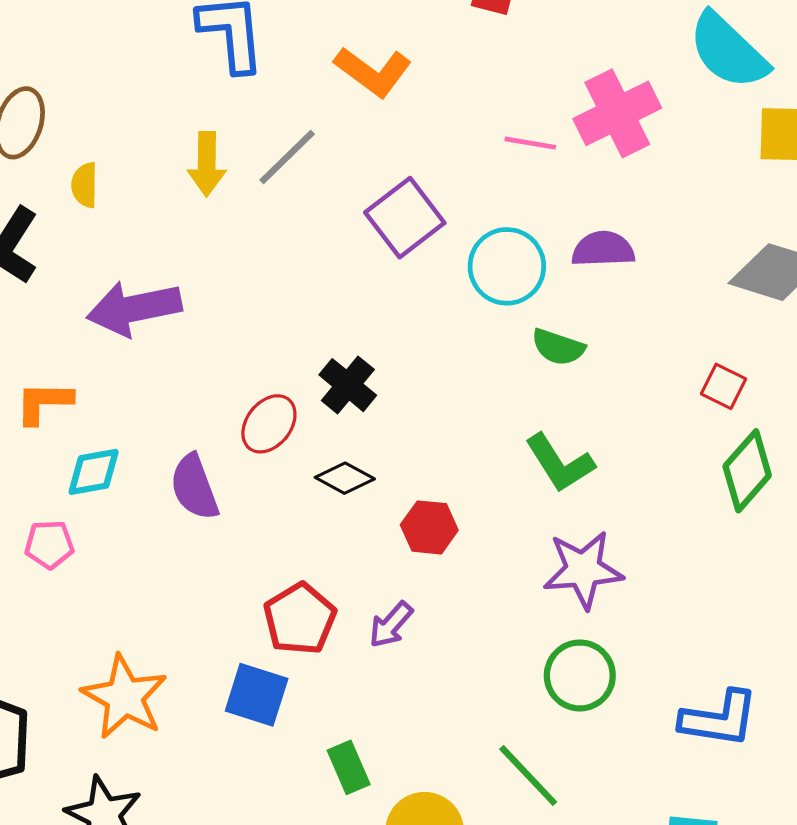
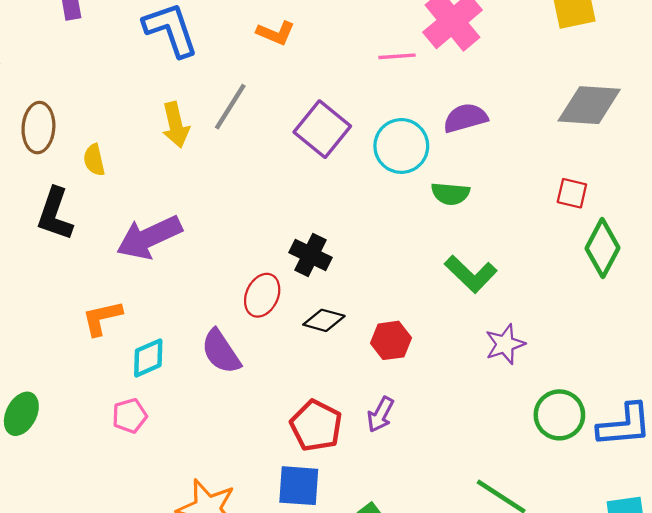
orange L-shape: (373, 72) -> (276, 33), size x0.7
purple star: (583, 570) -> (505, 344), size x0.7
green circle: (580, 675) -> (559, 415), moved

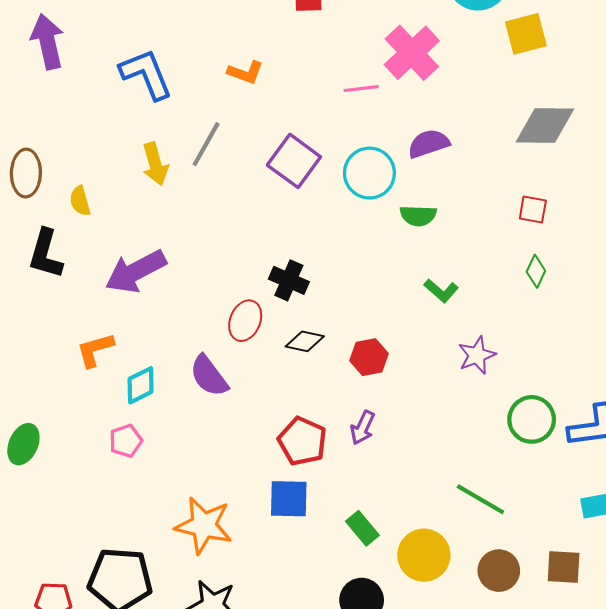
green diamond: (603, 248) -> (536, 271), moved, size x0.6
green L-shape: (471, 274) -> (441, 291), size x0.7

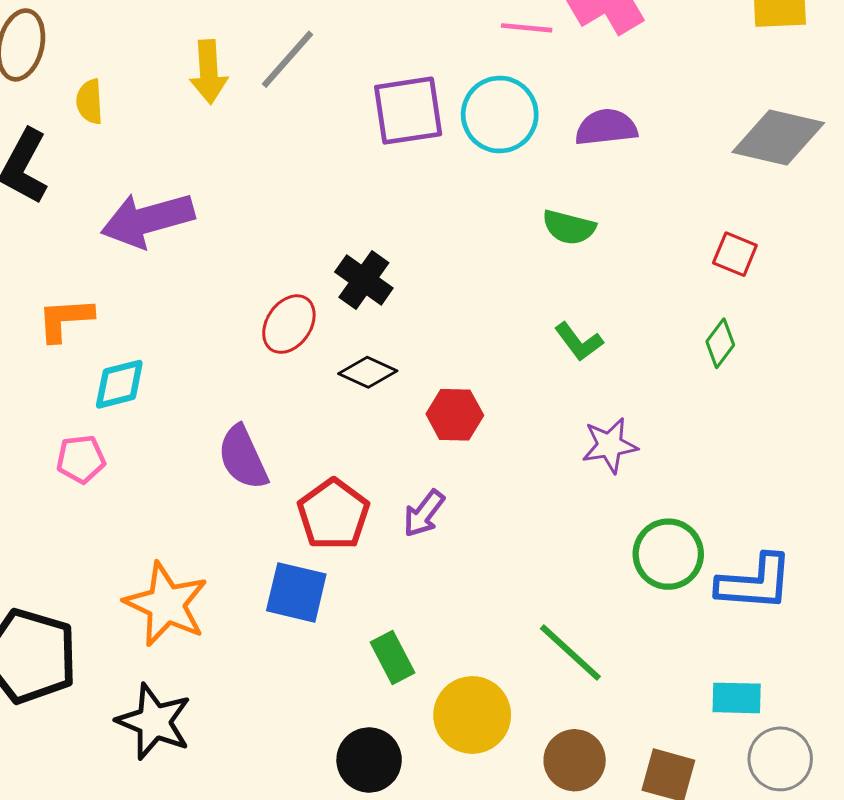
purple square: (294, 161) -> (408, 111), turned 33
cyan circle: (369, 173) -> (500, 115), moved
purple semicircle: (209, 376) -> (243, 458), moved

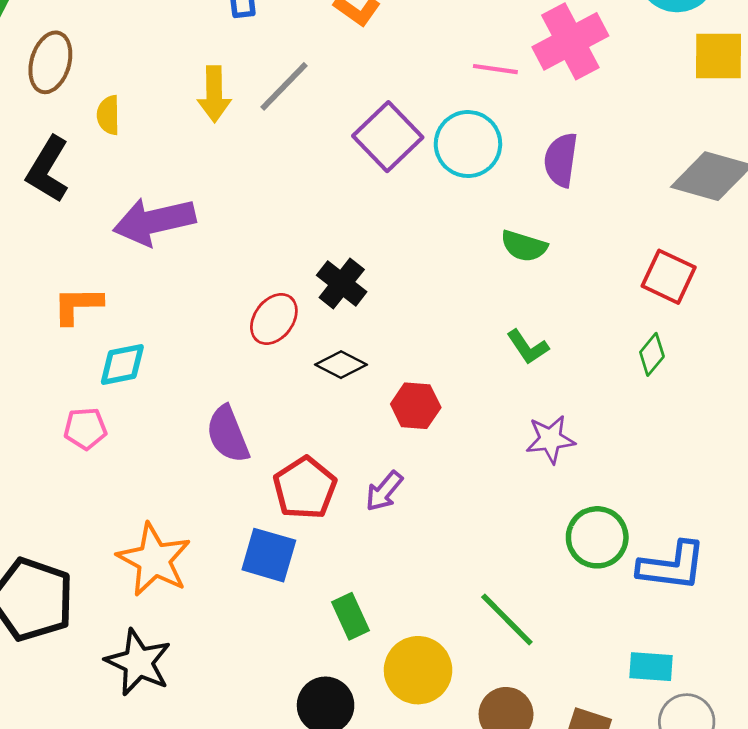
purple square: (408, 111) -> (388, 137), turned -38
purple semicircle: (606, 127) -> (561, 160), turned -78
red square: (735, 254) -> (669, 277), size x1.4

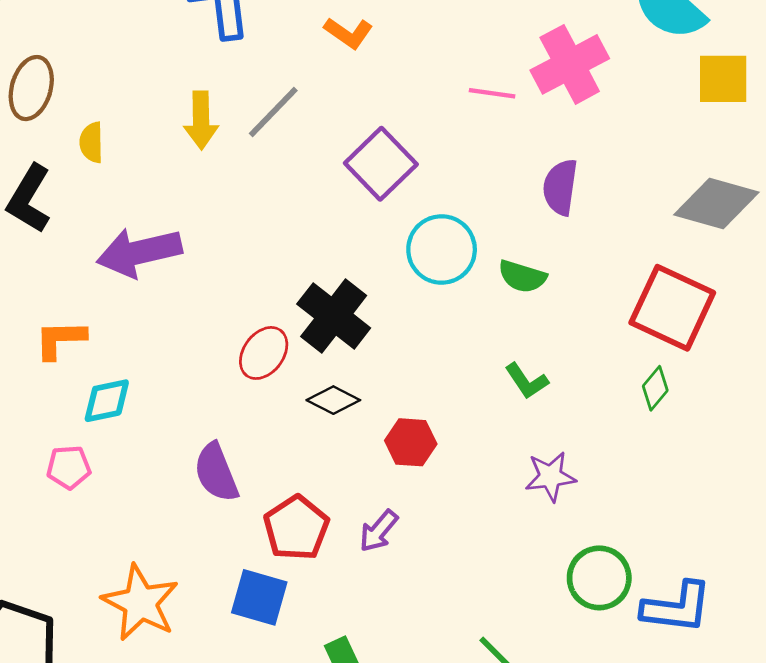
cyan circle: (468, 144) -> (442, 249), moved
red square: (669, 277) -> (672, 308), size x1.5
black cross: (342, 284) -> (334, 316), size x1.4

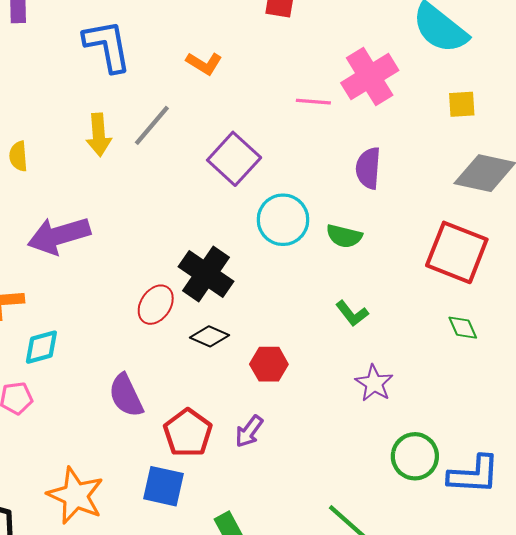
yellow square: (723, 79) -> (462, 104), moved, size x0.7
green diamond: (655, 388) -> (463, 328), moved, turned -60
purple star: (550, 477) -> (374, 383), turned -30

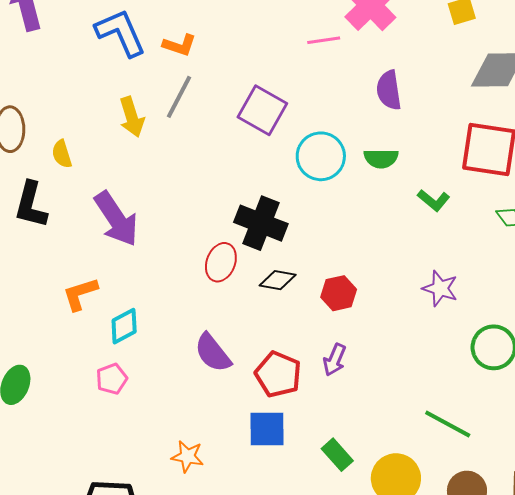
orange L-shape: (204, 63) -> (179, 45), moved
purple arrow: (59, 236) -> (116, 219), turned -94
green L-shape: (352, 313) -> (434, 200), moved
orange star: (76, 496) -> (187, 456), size x0.6

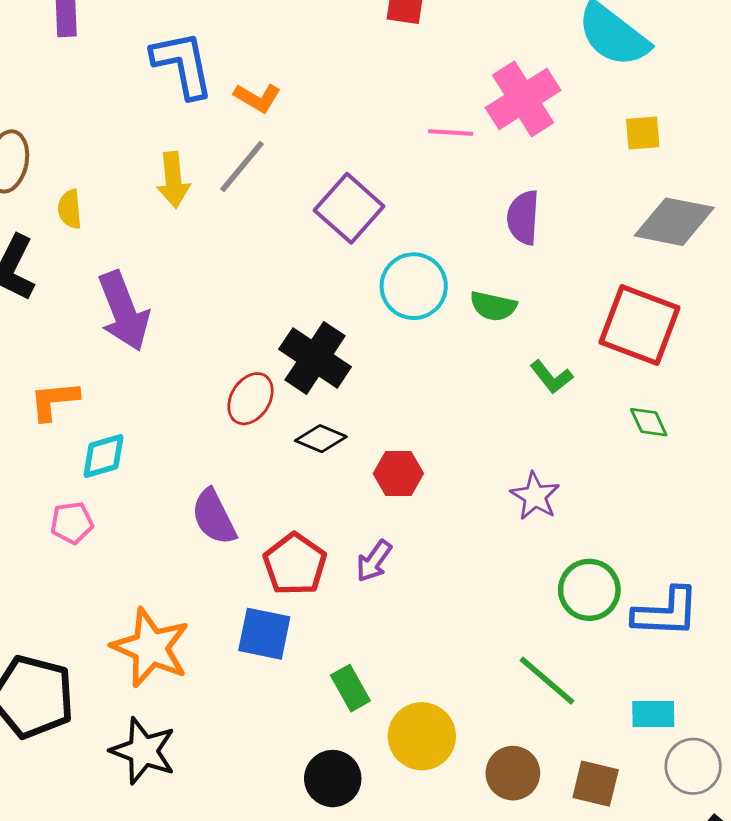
green line: (448, 424) -> (547, 681), moved
orange star: (187, 456) -> (151, 648), size x1.8

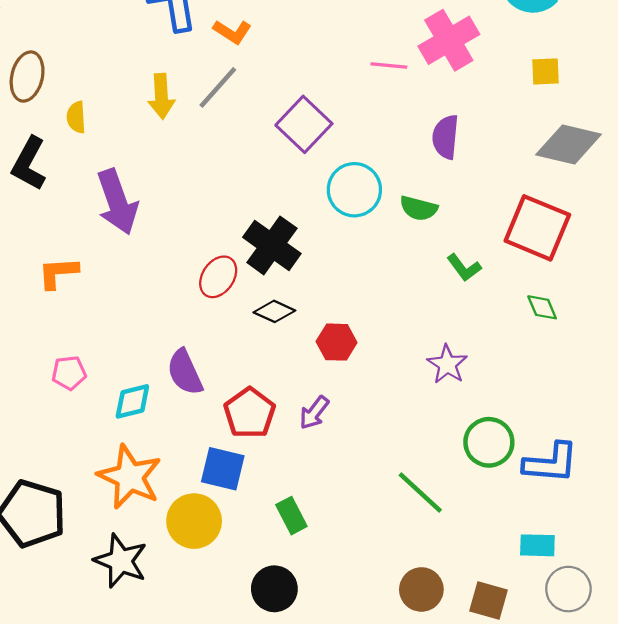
cyan diamond: (103, 456) -> (132, 401), moved
green line: (547, 681) -> (420, 492), moved
yellow circle: (422, 736) -> (194, 521), moved

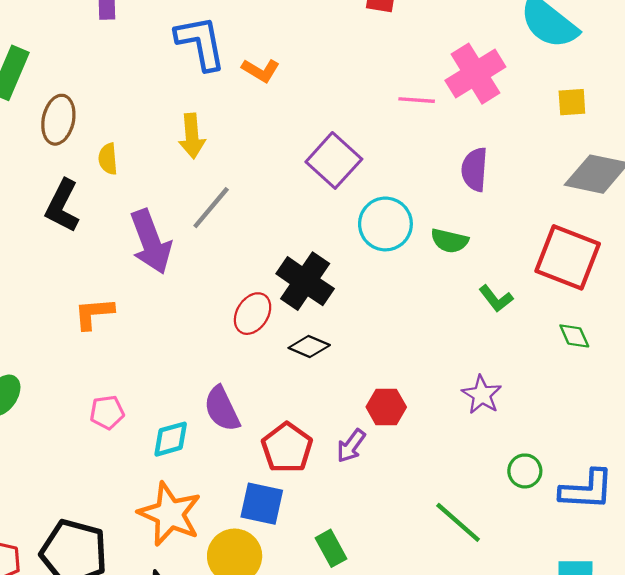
gray line: (218, 87) -> (211, 208), moved
red hexagon: (337, 342) -> (386, 407), moved
green circle: (489, 442) -> (525, 471), size x0.7

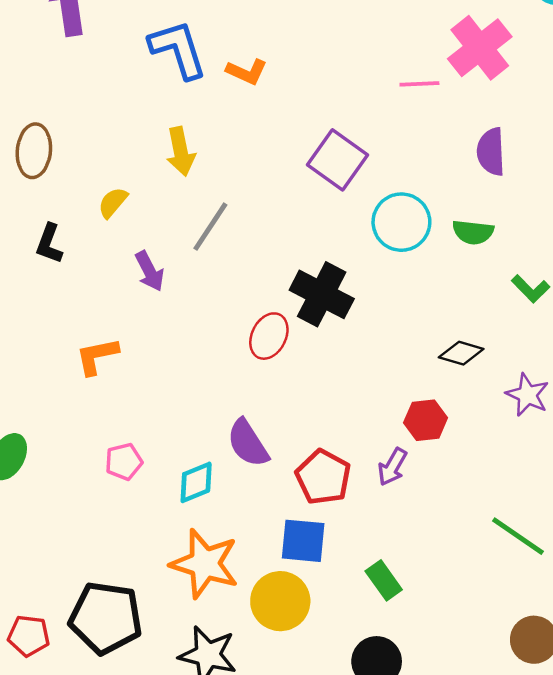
yellow semicircle: (108, 159) -> (113, 202), moved, turned 52
black L-shape: (62, 206) -> (49, 244), size x0.7
purple arrow: (151, 242) -> (149, 271), size x0.6
black diamond: (309, 346) -> (461, 353), moved

